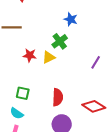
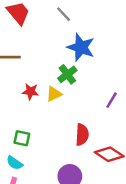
blue star: (71, 19) -> (81, 47), size x1.6
red semicircle: (58, 97) -> (82, 135), moved

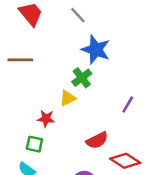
red star: (31, 92) -> (46, 119), moved
red semicircle: (82, 135) -> (97, 140), turned 60

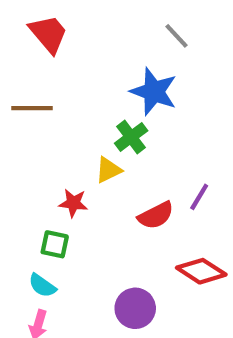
gray line: (78, 15) -> (176, 36), moved
purple line: (128, 105) -> (199, 197), moved
red semicircle: (97, 140) -> (156, 215), moved

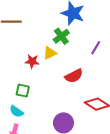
purple line: (199, 197) -> (96, 48), moved
red star: (73, 203) -> (32, 61), moved

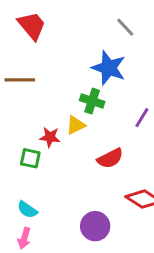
green cross: (61, 36) -> (92, 101), turned -35
green square: (23, 91) -> (30, 158), moved

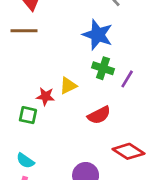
brown line: (20, 80) -> (24, 31), moved
green cross: (92, 101) -> (103, 68), moved

